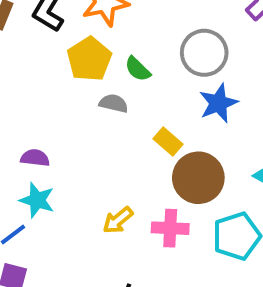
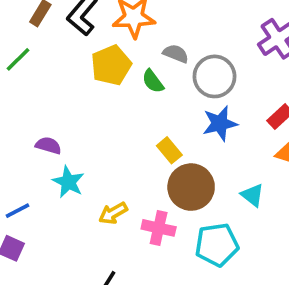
gray semicircle: (114, 103) -> (176, 54), moved
cyan star: (37, 200) -> (68, 182), moved

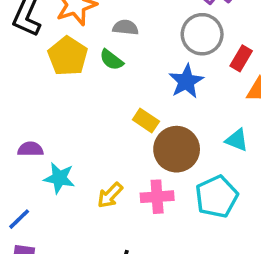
gray circle: (214, 76) -> (202, 34), moved

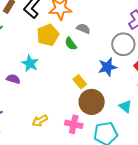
cyan star: (59, 178) -> (30, 63), moved
yellow arrow: (110, 195) -> (40, 121), moved

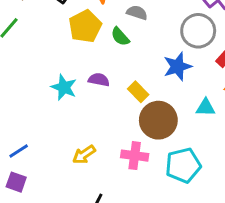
cyan star: (30, 63) -> (64, 87), moved
purple semicircle: (13, 79) -> (99, 80), moved
cyan triangle: (125, 106) -> (206, 107), moved, turned -32

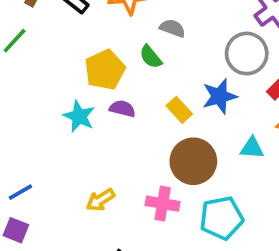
yellow pentagon: (85, 26) -> (105, 70), moved
yellow rectangle: (138, 92) -> (179, 110), moved

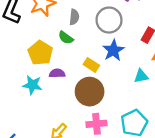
gray semicircle: (172, 28) -> (74, 17), turned 91
gray circle: (247, 54) -> (109, 20), moved
brown circle: (193, 161) -> (90, 92), moved

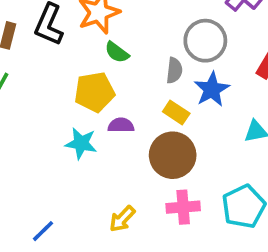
gray semicircle: (74, 17) -> (174, 70), moved
green semicircle: (66, 38) -> (117, 52), moved
yellow pentagon: (40, 53) -> (94, 92), turned 30

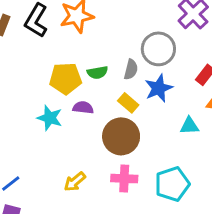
green semicircle: (117, 52) -> (97, 73), moved, turned -54

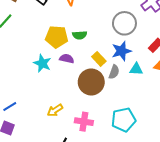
gray semicircle: (131, 69) -> (114, 72), moved
cyan triangle: (189, 126) -> (136, 69), moved
pink cross: (124, 179) -> (84, 122), moved

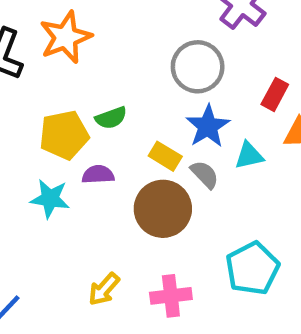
gray semicircle: (114, 72) -> (205, 174), turned -48

